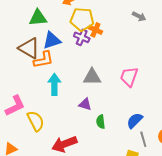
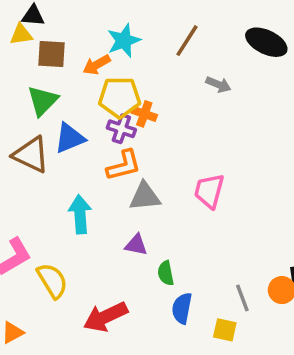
green triangle: (38, 18) -> (43, 101), turned -36
orange L-shape: (43, 60) -> (124, 165), moved
blue semicircle: (135, 121) -> (182, 308), moved, turned -30

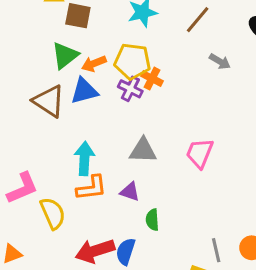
orange arrow: (97, 65) -> (94, 64), moved
orange L-shape: (124, 165) -> (92, 188), moved
blue semicircle: (182, 308) -> (126, 251), moved

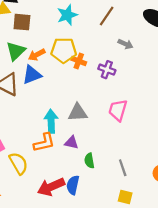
purple cross: (130, 89) -> (107, 70), moved
cyan arrow: (84, 159) -> (51, 121), moved
gray line: (216, 250) -> (123, 168), moved

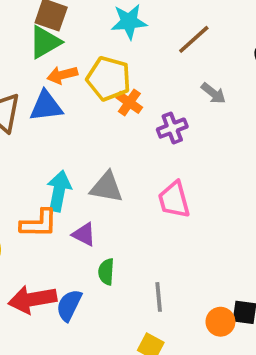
green triangle: (16, 51) -> (45, 42), moved
purple cross: (107, 70) -> (172, 128), turned 35
pink trapezoid: (118, 110) -> (174, 200), turned -45

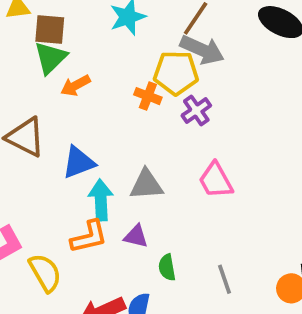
yellow pentagon: (109, 79) -> (176, 73), moved
gray arrow: (213, 93) -> (202, 50), moved, size x1.6
blue triangle: (46, 106) -> (79, 162), moved

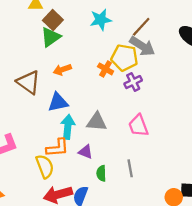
brown square: (50, 30) -> (53, 20), turned 30
orange arrow: (76, 86) -> (62, 70), moved
yellow semicircle: (45, 273) -> (45, 166), moved
gray line: (225, 279) -> (130, 168), moved

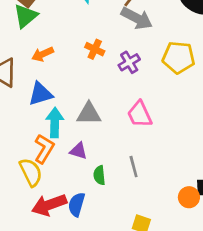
yellow pentagon: (124, 58) -> (179, 57), moved
orange L-shape: (57, 148) -> (44, 149), turned -50

